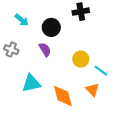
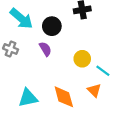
cyan arrow: (22, 20) -> (21, 19), size x1.6
cyan triangle: (31, 83) -> (28, 98), moved

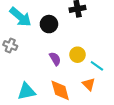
purple semicircle: (45, 49) -> (55, 59), moved

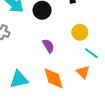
yellow circle: (78, 55) -> (80, 32), moved

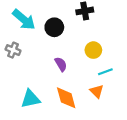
cyan line: (91, 53) -> (105, 72), turned -56

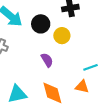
yellow circle: (93, 50) -> (62, 36), moved
orange triangle: (97, 91) -> (82, 87), turned -32

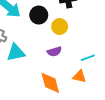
purple semicircle: (47, 60) -> (54, 52), moved, turned 104
cyan triangle: (17, 94) -> (16, 53), moved

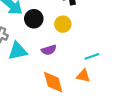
black circle: (39, 15) -> (34, 19), moved
purple semicircle: (54, 52) -> (49, 50), moved

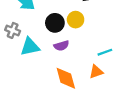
black circle: (34, 19) -> (55, 23), moved
orange triangle: (83, 76) -> (96, 72), turned -32

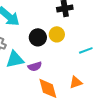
purple semicircle: (61, 46) -> (35, 66), moved
cyan line: (105, 52) -> (86, 50), moved

